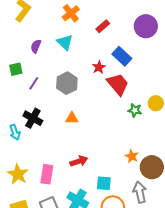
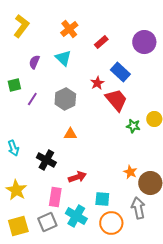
black cross: (33, 118) -> (46, 160), moved
pink rectangle: (47, 174) -> (55, 197), moved

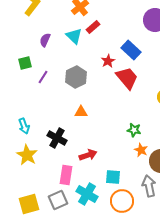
red rectangle: (101, 42) -> (93, 27), moved
green star: (133, 126) -> (134, 130), moved
yellow star: (16, 190) -> (27, 155), moved

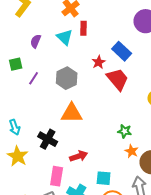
red rectangle: (93, 27) -> (84, 28), turned -48
orange triangle: (81, 112) -> (72, 113), size x1.6

